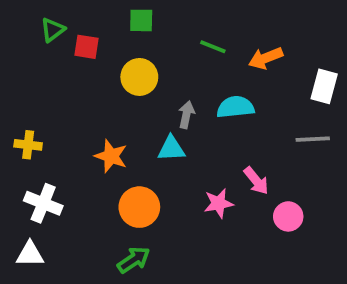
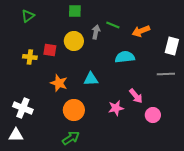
red square: (87, 47) -> (50, 50), moved
gray arrow: (186, 115) -> (96, 32), moved
yellow cross: (28, 145) -> (30, 57), moved

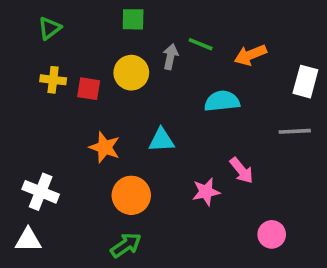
yellow cross: (30, 57) -> (53, 80), moved
pink circle: (153, 115) -> (272, 234), moved

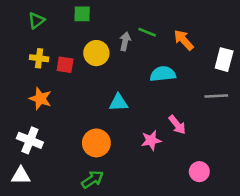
green square: (133, 19) -> (82, 14), moved
orange arrow: (250, 55) -> (184, 40), turned 70
orange star: (105, 147) -> (40, 99), moved

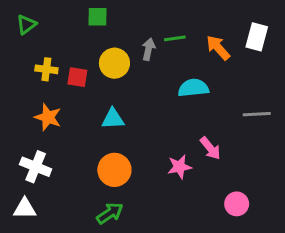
green triangle: (36, 20) -> (26, 24), moved
green line: (147, 32) -> (175, 38), turned -30
white rectangle: (224, 60) -> (257, 37), moved
cyan triangle: (119, 103) -> (113, 119), moved

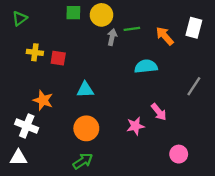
yellow circle: (114, 63) -> (102, 15), moved
gray line: (257, 114) -> (194, 86), turned -54
orange star: (48, 117) -> (43, 100), moved

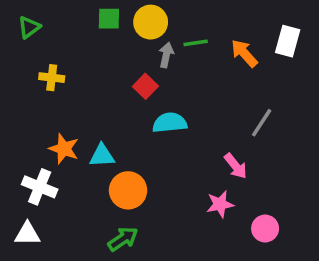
red square: (58, 58) -> (145, 86), moved, turned 35
cyan semicircle: (146, 66) -> (170, 123), moved
gray line: (194, 86) -> (262, 123), moved
cyan triangle: (85, 90) -> (102, 156), moved
pink star: (135, 126) -> (220, 204), moved

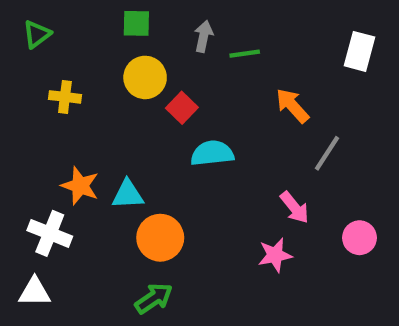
yellow circle: (151, 22) -> (145, 77), moved
orange arrow: (244, 53) -> (292, 106), moved
gray arrow: (166, 55) -> (204, 36), moved
pink circle: (265, 229) -> (359, 238), moved

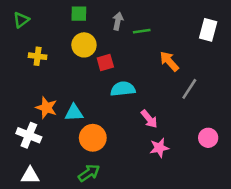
red square: (182, 108) -> (105, 63), turned 30
pink arrow: (295, 207) -> (149, 119), moved
white triangle: (35, 292) -> (30, 175), moved

